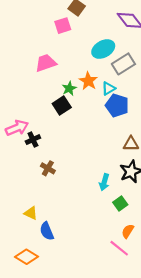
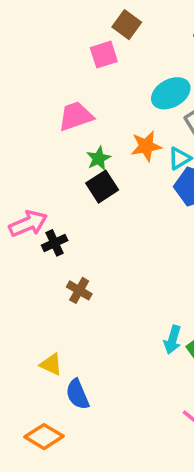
orange star: (88, 81) -> (146, 146), turned 30
green star: (69, 88) -> (99, 158), moved
cyan arrow: (104, 182) -> (173, 340), moved

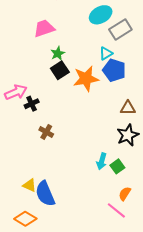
orange star: (146, 146) -> (86, 79), moved, size x1.4
yellow triangle: (51, 364) -> (29, 185), moved
blue semicircle: (77, 394) -> (45, 194), size x1.4

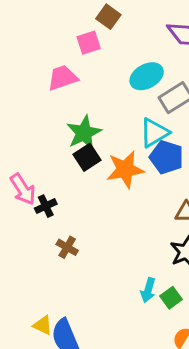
pink trapezoid: (44, 28) -> (63, 78), moved
green star: (58, 53) -> (84, 133), size x1.6
cyan triangle: (106, 53) -> (154, 133), size x1.5
pink arrow: (16, 92) -> (23, 189), turned 80

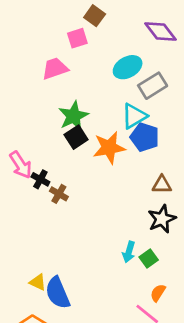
black cross: (46, 206) -> (40, 179), turned -36
brown cross: (67, 247) -> (59, 194), moved

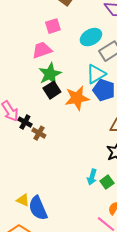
pink square: (77, 38) -> (53, 26), moved
pink trapezoid: (55, 69) -> (42, 50), moved

